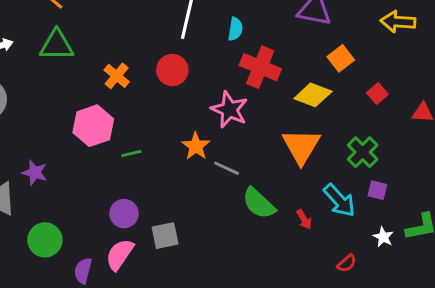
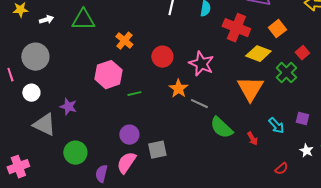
red cross: (260, 67) -> (236, 28), moved
red circle: (172, 70) -> (162, 57), moved
green cross: (363, 152) -> (286, 73), moved
cyan arrow: (339, 200) -> (276, 126), size x0.7

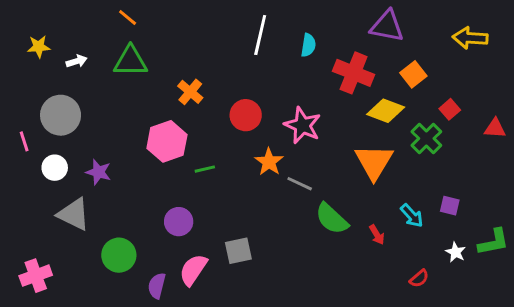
purple star: (68, 107) -> (98, 172), moved
purple circle: (129, 135) -> (179, 222), moved

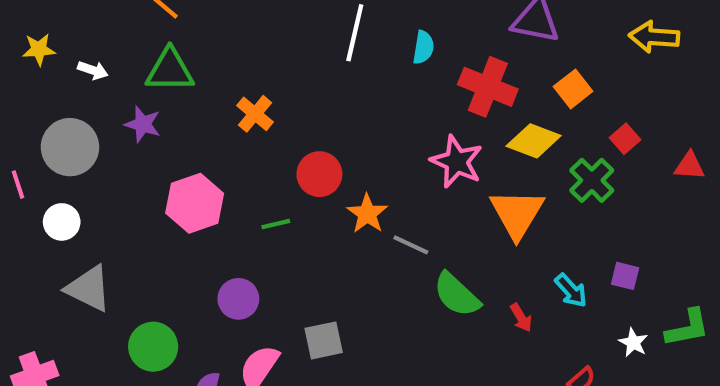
white arrow: (77, 61) -> (93, 70), turned 36
red circle: (246, 115) -> (319, 174), moved
pink star: (303, 125) -> (457, 162), moved
pink hexagon: (167, 141) -> (195, 203), moved
purple star: (98, 172) -> (143, 124), moved

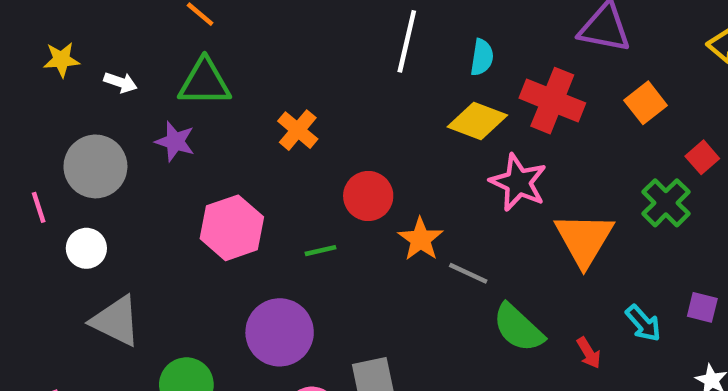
yellow diamond: (534, 141) -> (477, 121), moved
purple circle: (238, 299) -> (280, 332), size x1.5

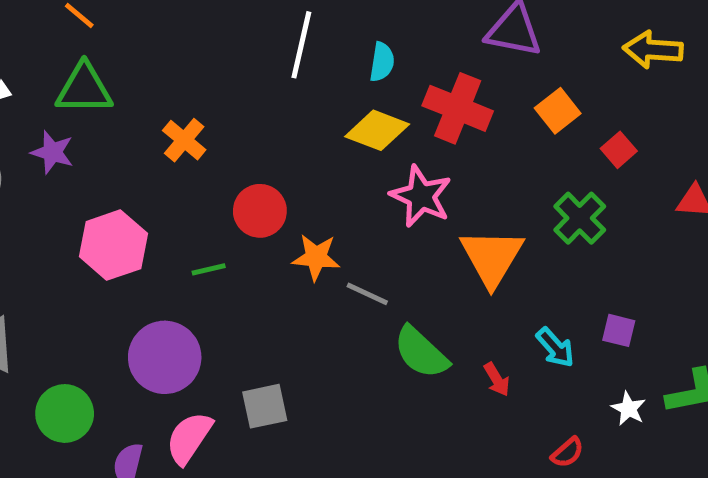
red square: (702, 157) -> (619, 150), moved
orange star: (421, 239) -> (316, 257), turned -30

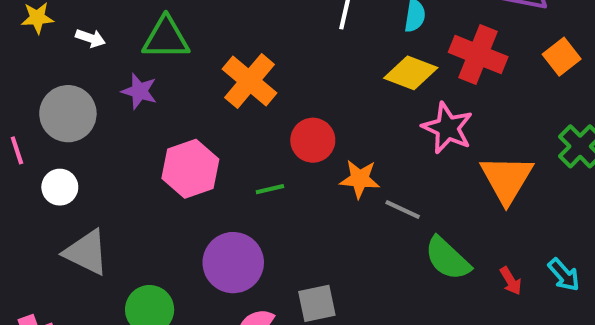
orange cross: (184, 140) -> (250, 81), size x1.5
cyan arrow: (555, 348) -> (564, 275), moved

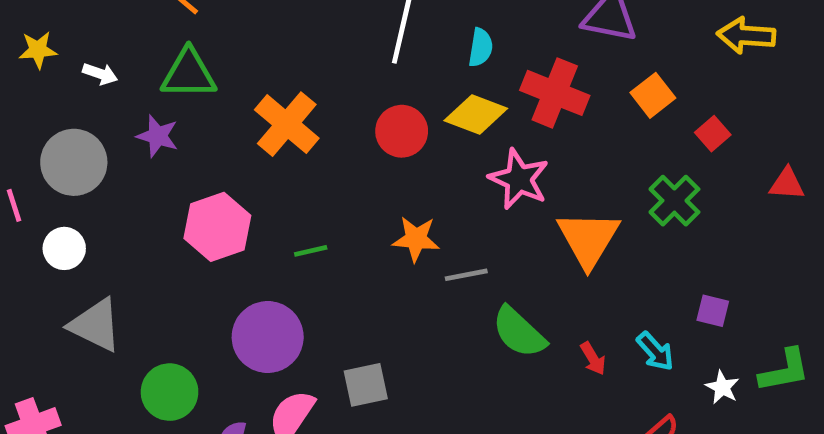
red circle: (313, 140) -> (402, 131), moved
gray line: (403, 210) -> (466, 275), turned -36

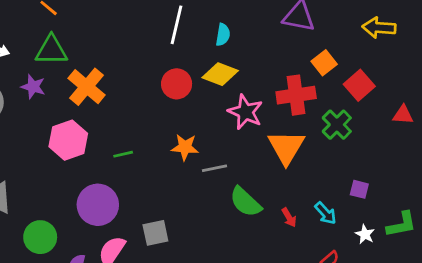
red cross: (555, 93) -> (296, 95), moved, turned -30
orange cross: (287, 124) -> (87, 87), moved
red square: (713, 134) -> (359, 85), size x1.5

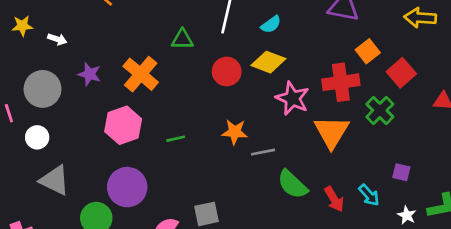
cyan semicircle: (223, 35) -> (271, 24), turned 45
green triangle: (51, 50) -> (182, 39), moved, size x0.7
purple circle: (98, 205) -> (127, 187), moved
red arrow: (289, 217) -> (334, 199), size x1.4

